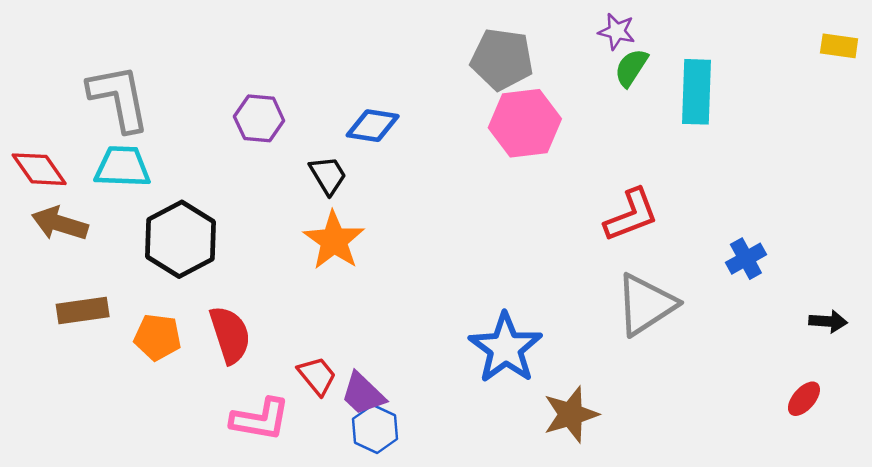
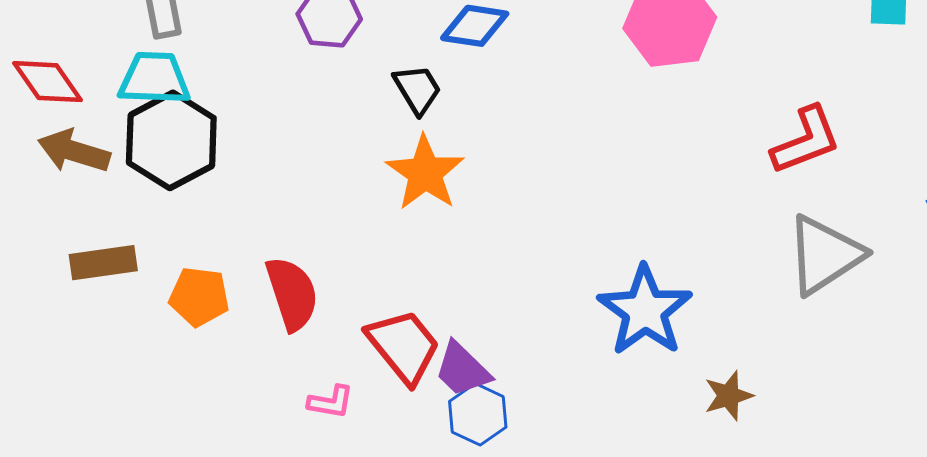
black hexagon: (181, 239) -> (171, 140), moved
red trapezoid: (317, 376) -> (403, 346), size x1.5
brown star: (571, 414) -> (729, 396), size x0.7
pink L-shape: (260, 419) -> (331, 402), size x0.6

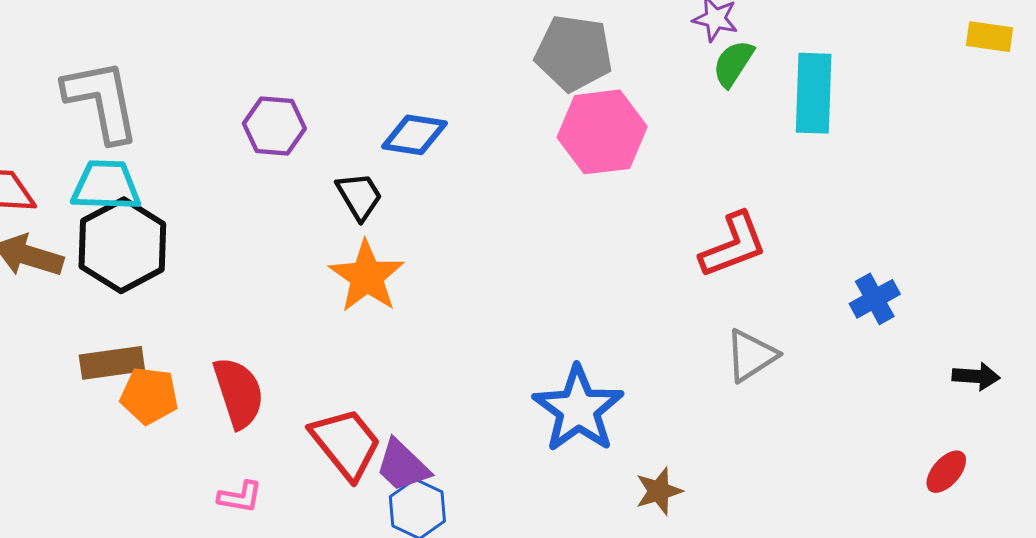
gray triangle: (824, 255) -> (751, 355), size x0.7
brown rectangle: (103, 263) -> (112, 363), moved
pink L-shape: (331, 402) -> (240, 497), moved

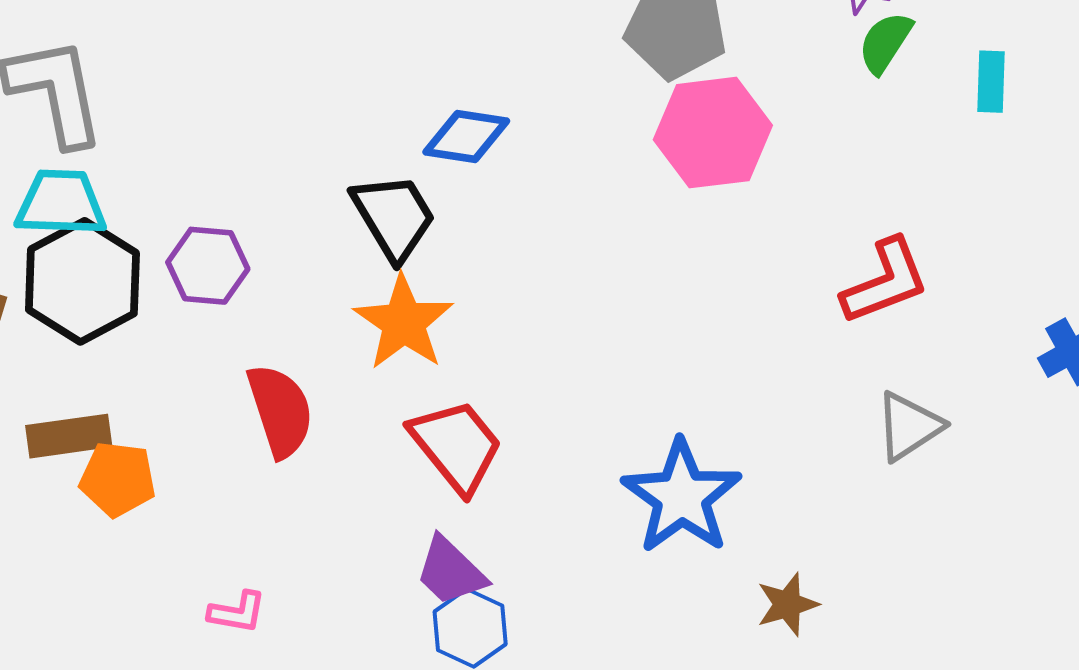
cyan rectangle: (814, 93) -> (991, 82), size x0.6
purple hexagon: (274, 126) -> (208, 266), moved
black trapezoid: (359, 196) -> (394, 217), size x1.4
red semicircle: (239, 393) -> (280, 411), moved
red trapezoid: (346, 443) -> (456, 446), moved

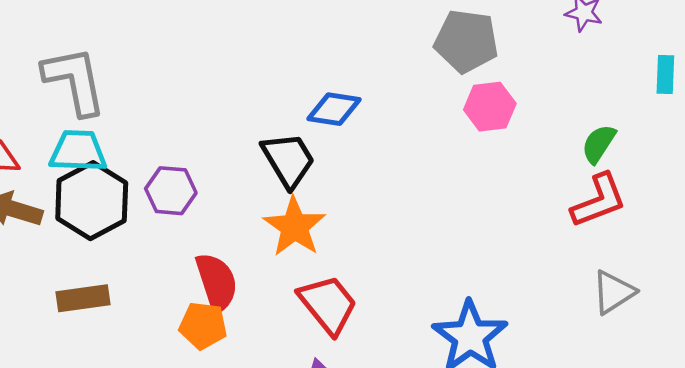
green semicircle: (885, 42) -> (599, 144), moved
pink hexagon: (713, 133) -> (490, 107), size x0.7
orange pentagon: (118, 479) -> (203, 325), moved

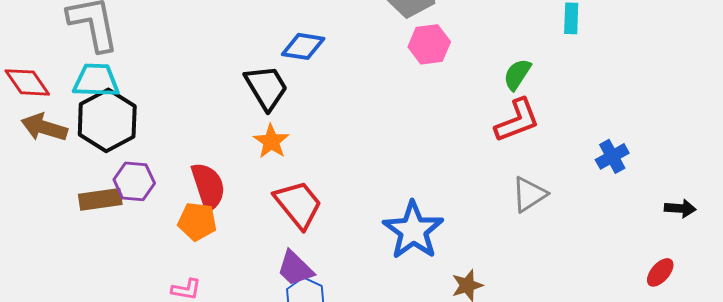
purple hexagon: (171, 191) -> (134, 181), moved
orange star: (294, 227) -> (271, 141), size x0.7

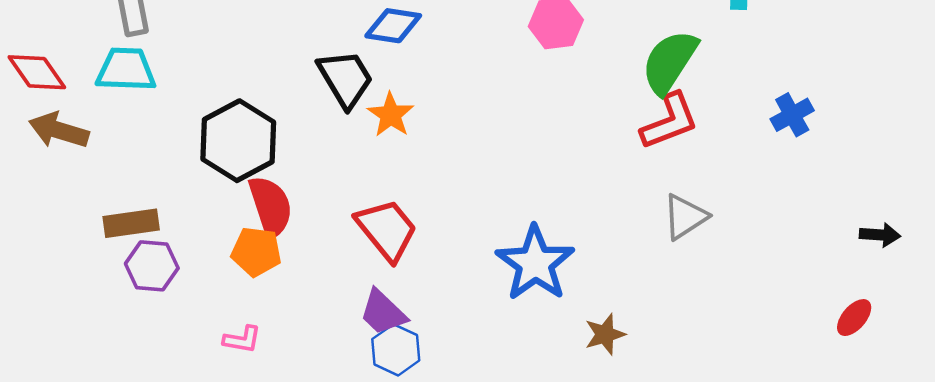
green semicircle: (517, 74) -> (669, 62), size x1.6
black hexagon: (107, 120) -> (238, 141), moved
orange star: (271, 141) -> (391, 115), moved
blue cross: (612, 156) -> (792, 115), moved
purple hexagon: (134, 181) -> (152, 266), moved

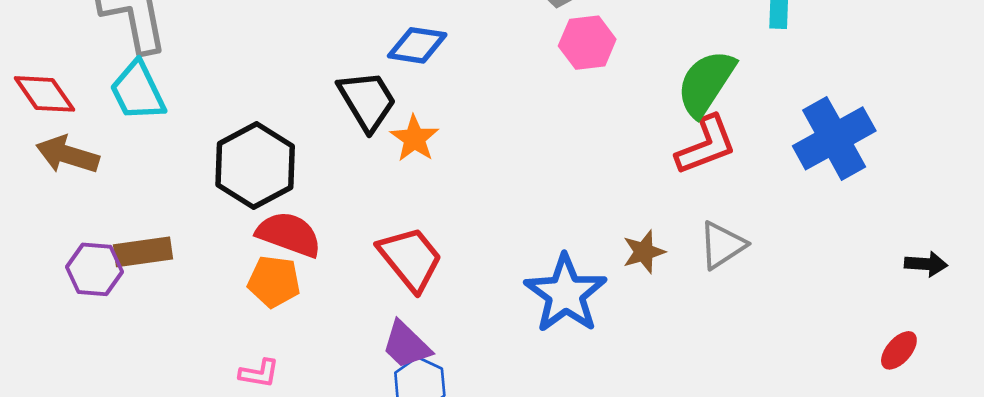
cyan trapezoid: (126, 70) -> (138, 91), turned -118
blue cross: (792, 115) -> (834, 138), size x1.8
red semicircle: (271, 206) -> (289, 234), turned -52
purple hexagon: (152, 266) -> (94, 269), moved
brown star: (605, 334) -> (644, 252), moved

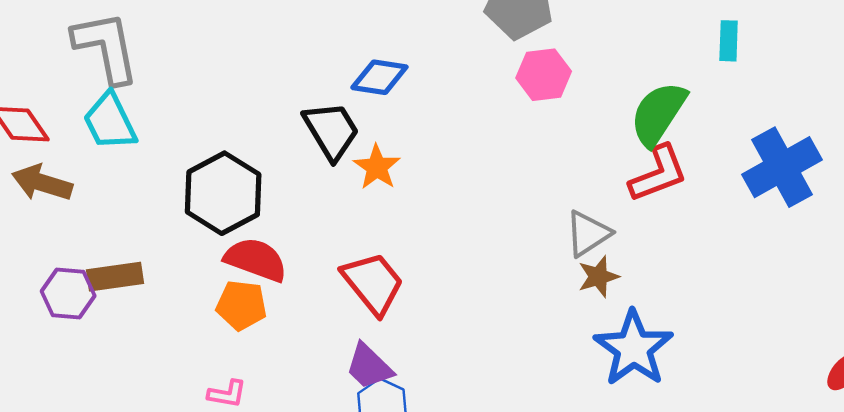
gray triangle: (722, 245) -> (588, 234), moved
blue star: (566, 294) -> (634, 348), moved

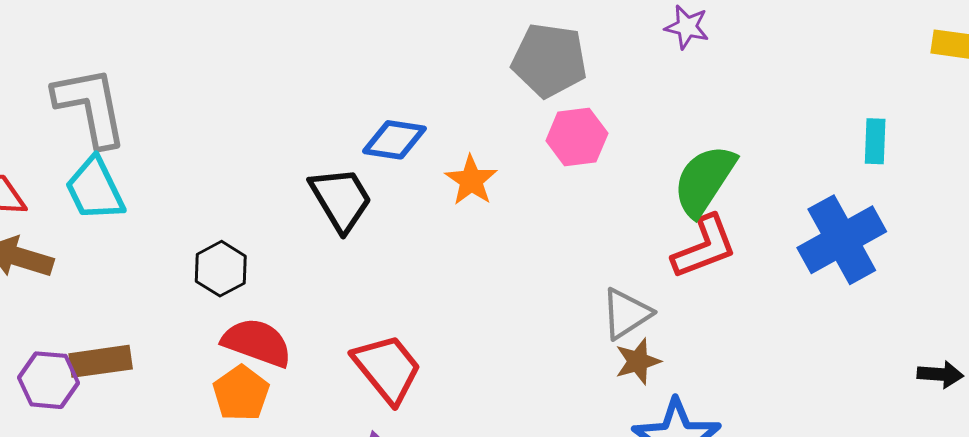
cyan rectangle: (729, 41) -> (875, 141), moved
orange star: (377, 167) -> (471, 180), moved
black hexagon: (223, 193) -> (221, 269), size x0.6
orange pentagon: (241, 305) -> (241, 393), turned 30

